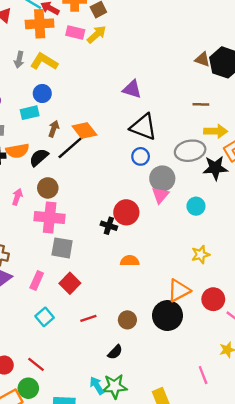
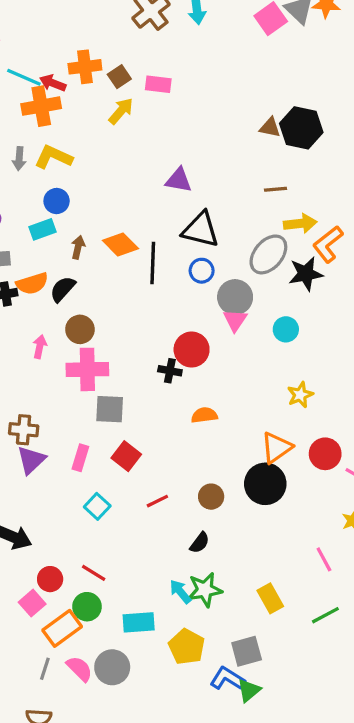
pink rectangle: (75, 33) -> (158, 84), moved
black line: (71, 147) -> (153, 263), moved, turned -40
gray ellipse: (190, 151) -> (268, 254), turned -32

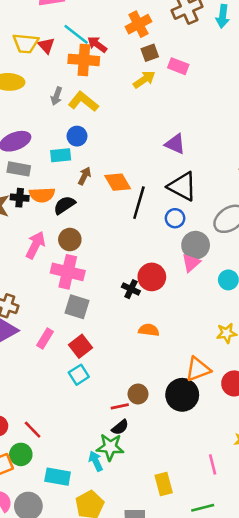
orange cross: (85, 67) -> (138, 24), moved, turned -35
pink arrow: (40, 347) -> (35, 245), size x1.5
red line: (157, 501) -> (120, 406), moved
cyan square: (97, 506) -> (79, 375), moved
green star: (205, 590) -> (110, 447), moved

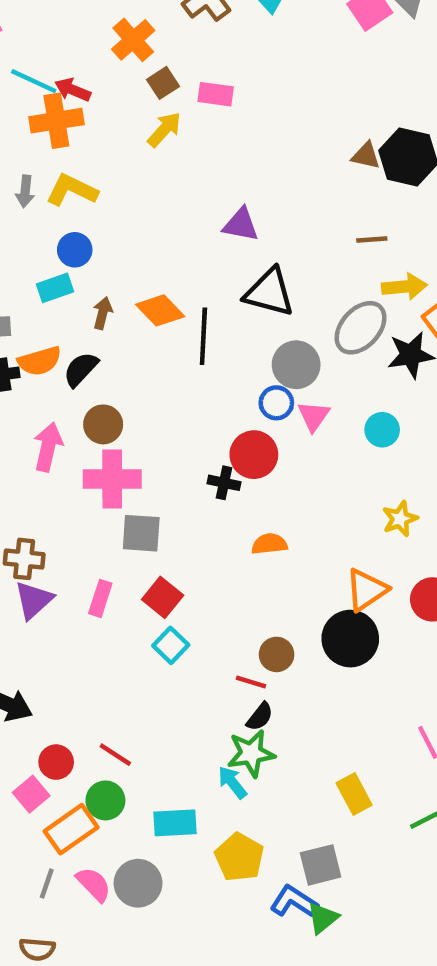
blue circle: (175, 218) -> (276, 403), moved
gray circle: (196, 245) -> (296, 365), moved
red line: (120, 406) -> (251, 682), turned 42

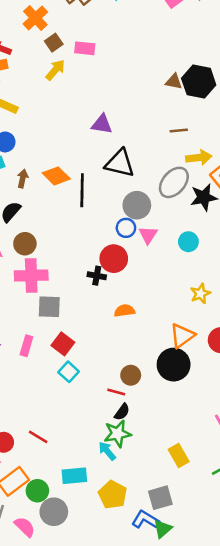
green circle: (105, 800) -> (37, 491), moved
pink semicircle: (94, 884) -> (25, 527), moved

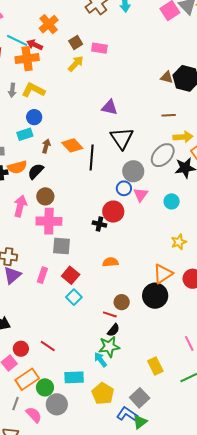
orange cross: (35, 18) -> (49, 24), moved
black triangle: (120, 163) -> (122, 138), turned 40
orange semicircle: (125, 311) -> (110, 262), moved
gray square: (160, 498) -> (140, 398), turned -30

